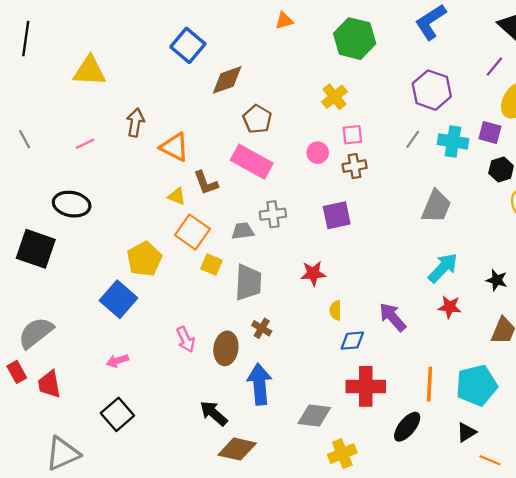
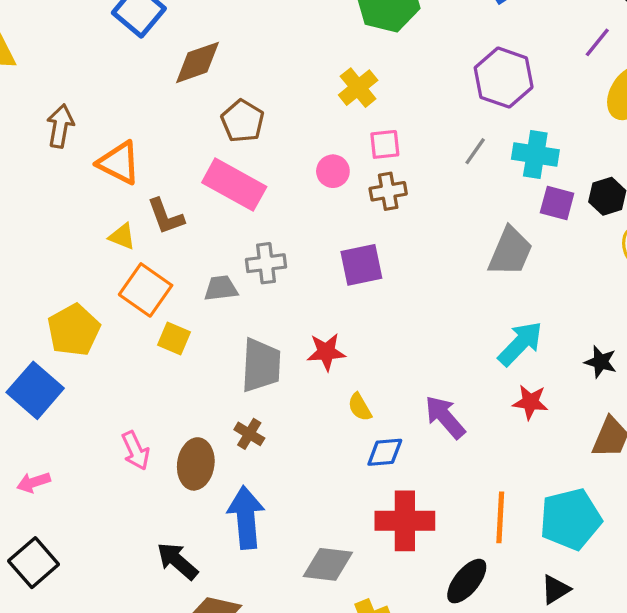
purple square: (490, 133) -> (557, 203), moved
gray trapezoid: (248, 282) -> (261, 365), moved
yellow semicircle: (336, 310) -> (360, 407), turned -30

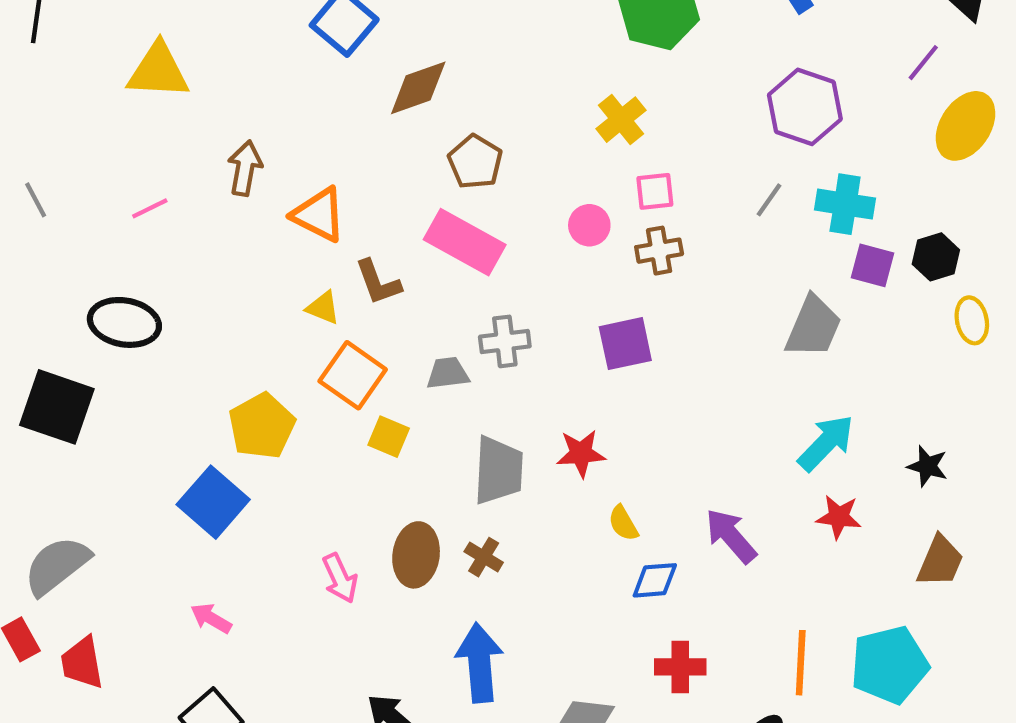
brown ellipse: (196, 464) -> (416, 555), moved
pink arrow: (34, 482) -> (211, 618), turned 48
red cross: (405, 521) -> (680, 667), size x0.7

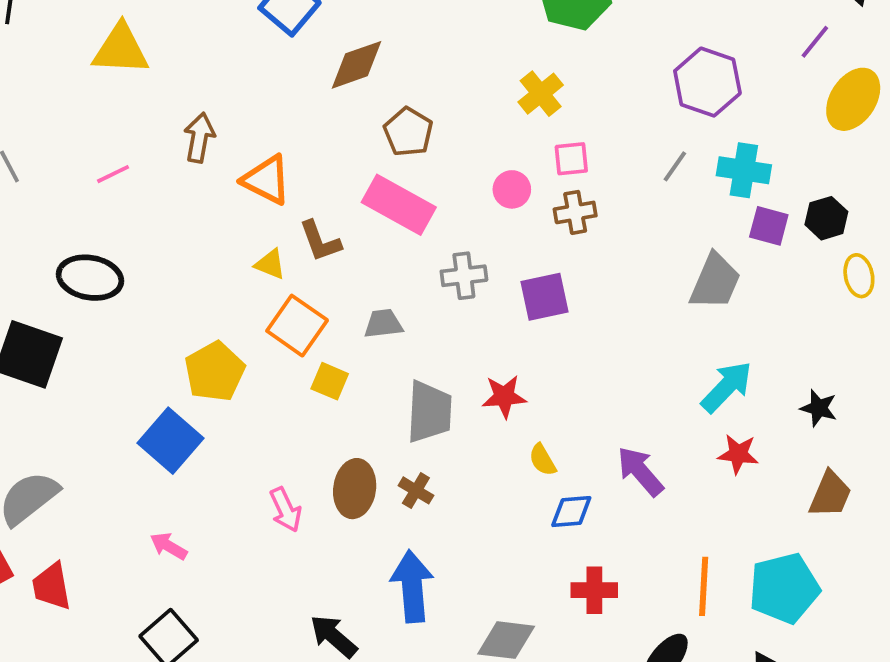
gray cross: (505, 341) -> (464, 276), moved

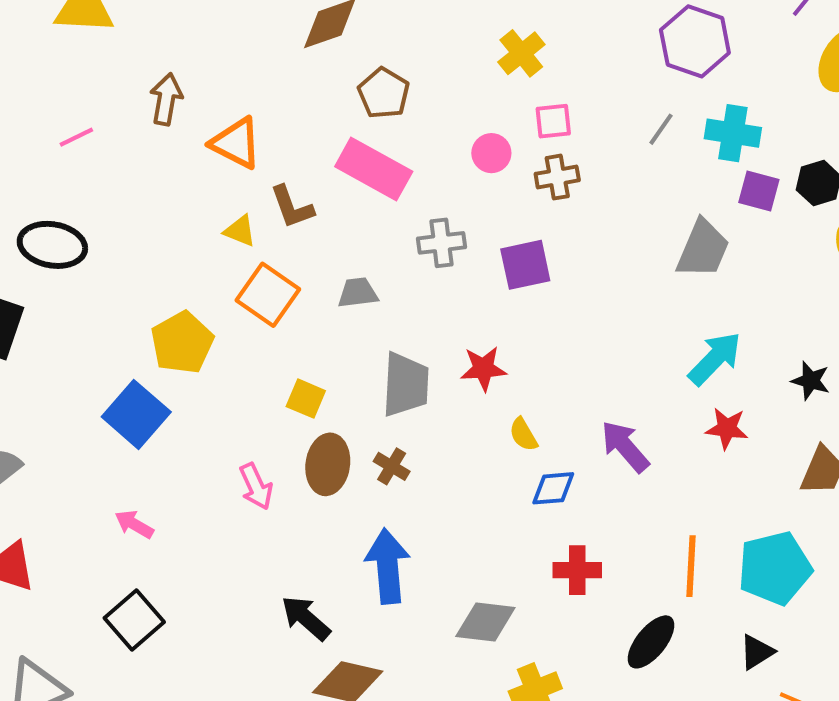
yellow square: (330, 381) -> (306, 399), moved

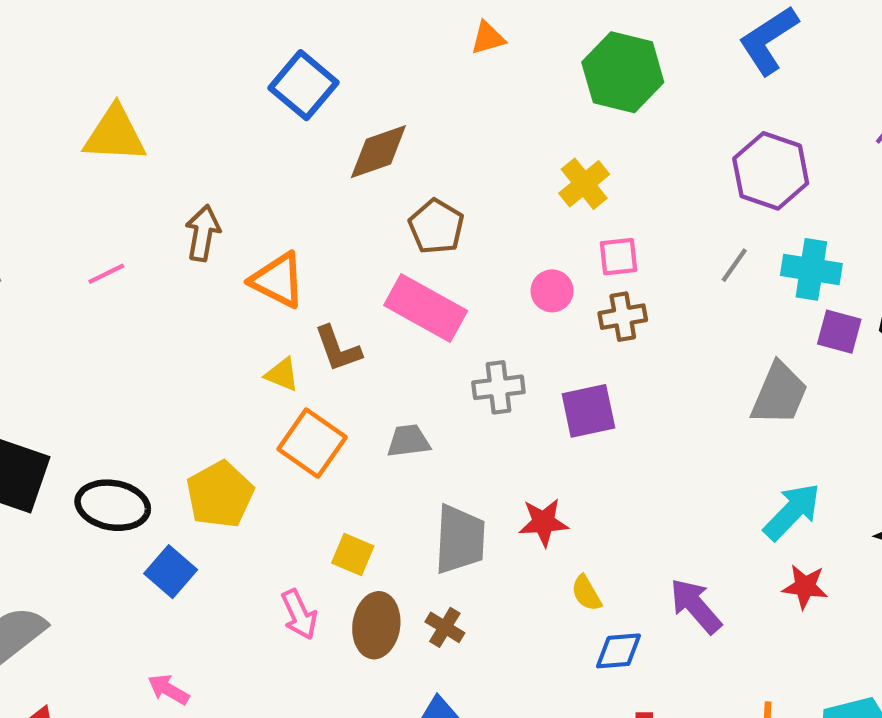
black ellipse: (52, 245) -> (113, 505), moved
blue square: (136, 414) -> (171, 572), size x0.7
pink arrow: (256, 486) -> (299, 615), moved

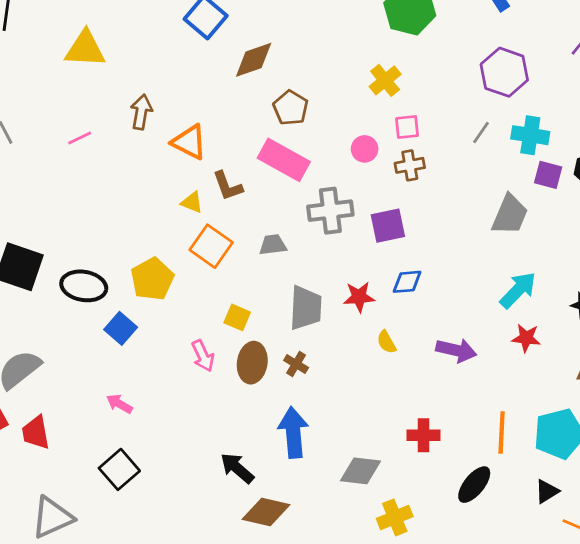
gray cross: (498, 387) -> (330, 211), size x1.4
purple arrow: (696, 606) -> (456, 350), turned 144
blue diamond: (618, 651) -> (407, 282), moved

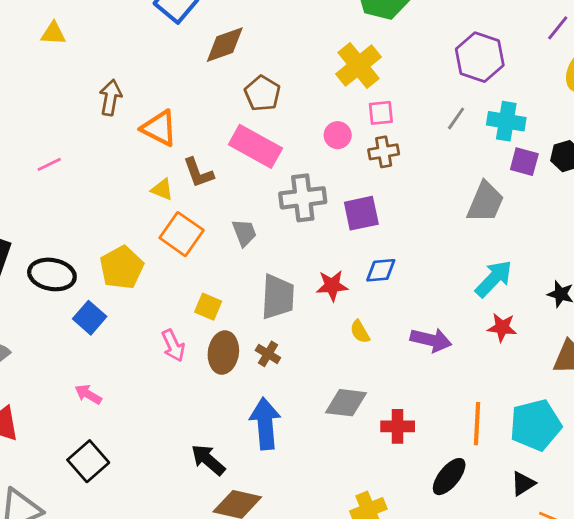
yellow triangle: (85, 49) -> (53, 33), size x0.6
yellow cross: (385, 80) -> (359, 65), size x1.4
pink line: (80, 138) -> (49, 164), moved
gray trapezoid: (273, 245) -> (244, 233), turned 76
gray diamond: (360, 471) -> (346, 403), moved

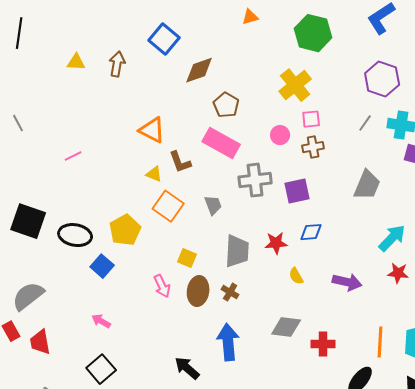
brown arrow: (111, 98) -> (117, 64), moved
gray trapezoid: (485, 202) -> (367, 185), moved

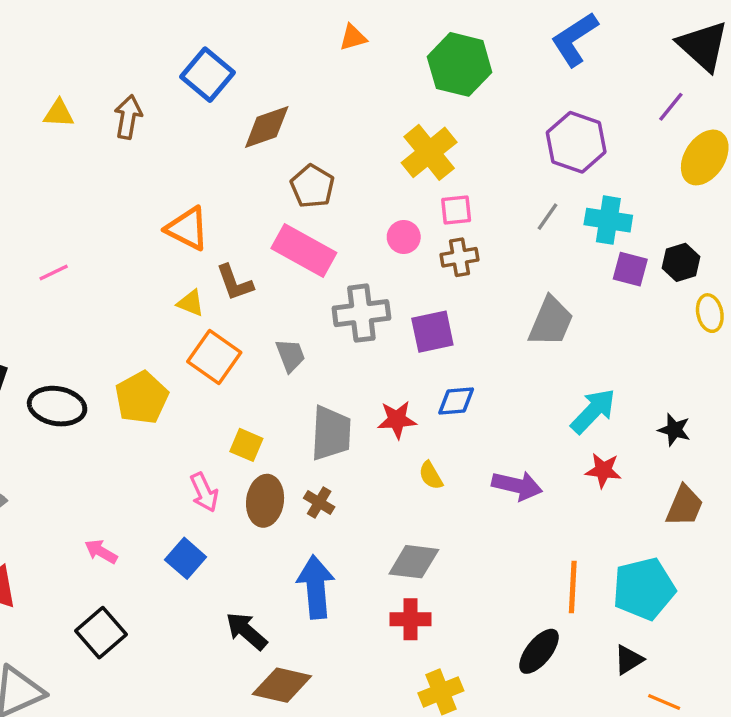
blue square: (102, 266) -> (186, 558), moved
red cross: (323, 344) -> (410, 619), moved

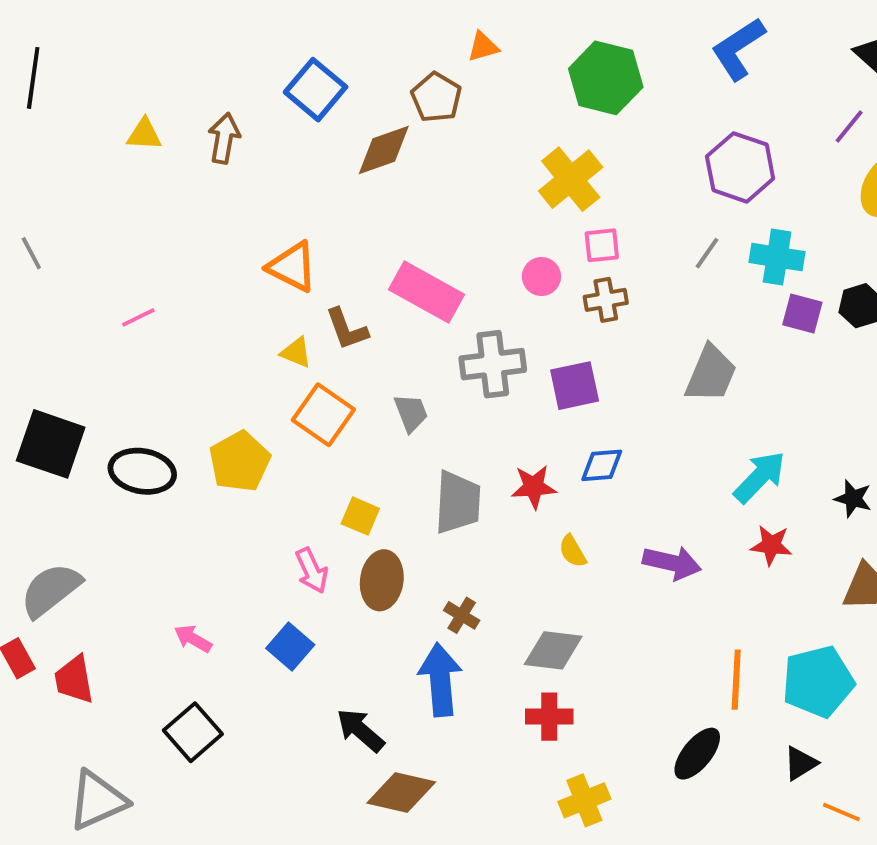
brown pentagon: (312, 186) -> (436, 97), moved
brown cross: (319, 502) -> (462, 615), moved

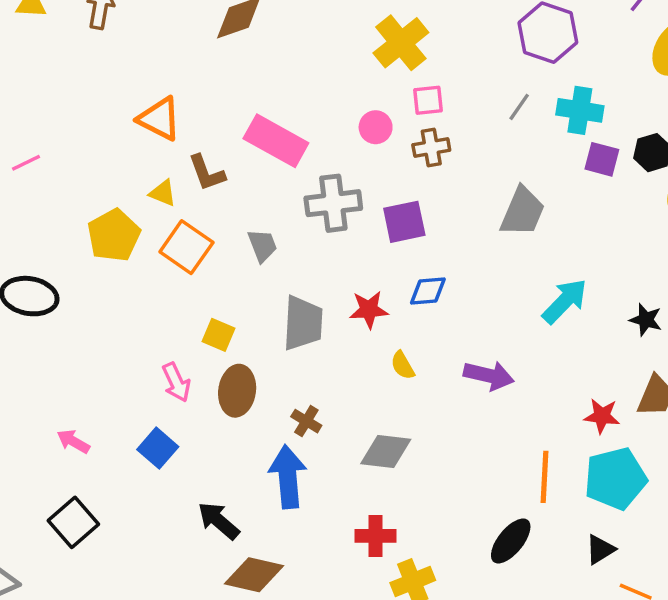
yellow pentagon: (240, 462) -> (114, 235), moved
red star: (771, 545) -> (602, 416), moved
red cross: (549, 717) -> (376, 536), moved

